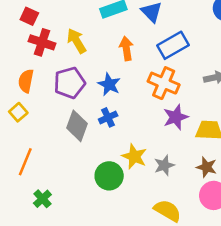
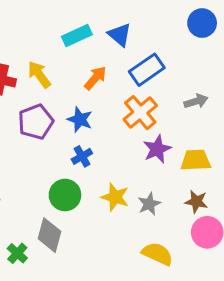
orange arrow: (126, 49) -> (95, 78), turned 55
orange cross: (164, 83) -> (140, 113), turned 32
gray diamond: (77, 126) -> (49, 235), moved
green circle: (109, 176) -> (65, 195), moved

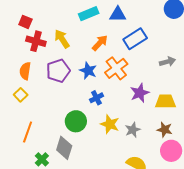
blue triangle: (120, 35) -> (118, 14), turned -42
orange cross: (140, 113) -> (116, 68), moved
blue cross: (82, 156) -> (96, 98), moved

